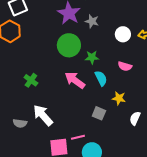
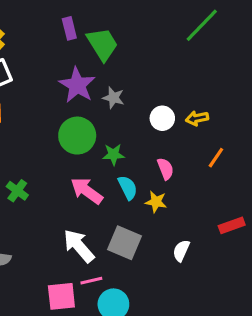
pink semicircle: (125, 66) -> (165, 169), turned -128
yellow star: (119, 98) -> (156, 202), moved
gray square: (99, 113) -> (124, 243), size x1.5
white arrow: (43, 115) -> (79, 246), moved

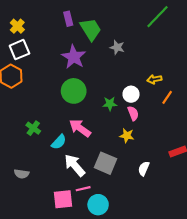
gray star: (113, 98) -> (117, 47), moved
white circle: (162, 118) -> (131, 94), moved
green star: (113, 154) -> (110, 104), moved
orange line: (216, 158) -> (167, 97), moved
cyan semicircle: (128, 188) -> (59, 142), moved, turned 70

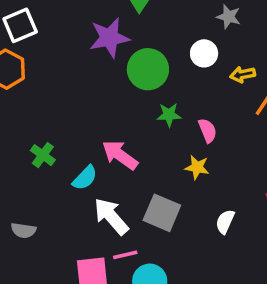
gray star: (117, 47) -> (229, 17), moved
purple star: (74, 57) -> (109, 38), turned 30
green circle: (74, 91) -> (148, 69), moved
white circle: (131, 94) -> (204, 53), moved

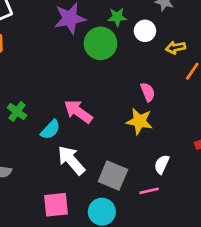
green star: (169, 115) -> (117, 17), moved
yellow star: (197, 167) -> (139, 121), size x1.4
gray square: (162, 213) -> (113, 176), moved
pink line: (125, 255) -> (149, 191), moved

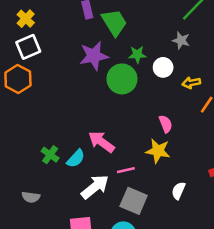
green cross: (17, 112) -> (50, 155), moved
white arrow: (71, 160) -> (95, 187), turned 92
pink line: (149, 191) -> (126, 170), moved

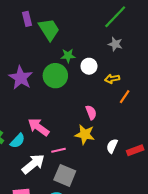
gray star: (181, 40) -> (115, 44), moved
purple star: (94, 56) -> (21, 78), moved, turned -30
white semicircle: (178, 191) -> (112, 146), moved

